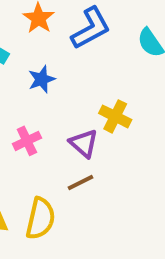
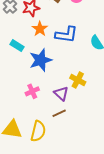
blue L-shape: (91, 28) -> (66, 35), turned 35
blue star: (42, 79) -> (41, 60), size x1.6

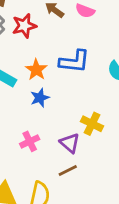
orange star: (40, 29) -> (36, 70), moved
blue star: (41, 60) -> (40, 98), size x0.6

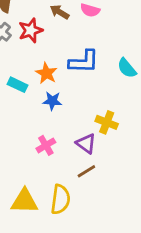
blue star: (40, 98) -> (52, 101), turned 30

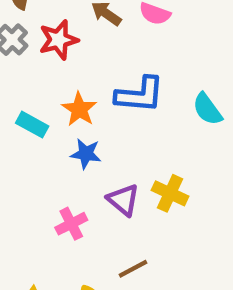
purple triangle: (86, 144) -> (123, 200), moved

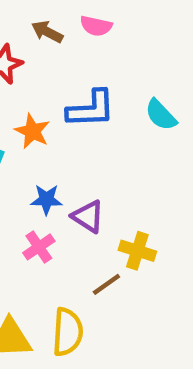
blue star: (86, 154) -> (46, 199), moved
yellow cross: (170, 193) -> (137, 251), moved

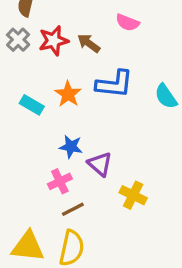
brown arrow: (47, 32) -> (89, 43), moved
brown line: (106, 284) -> (73, 209), moved

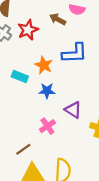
brown arrow: (89, 43) -> (58, 19), moved
blue star: (71, 147) -> (47, 91), moved
brown line: (73, 209) -> (23, 149), moved

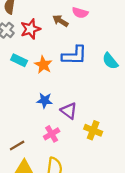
cyan rectangle: (20, 76) -> (19, 60), moved
blue star: (47, 91) -> (45, 100), moved
pink cross: (47, 126) -> (52, 134), moved

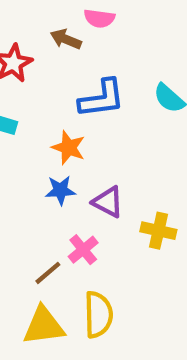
orange star: (43, 65) -> (68, 148), moved
brown line: (17, 146) -> (48, 273), moved

